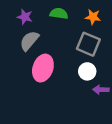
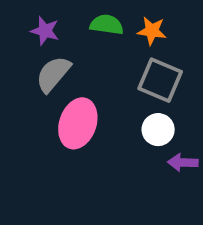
orange star: (93, 17) -> (152, 31), moved

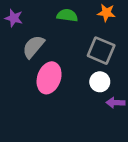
purple star: (45, 31) -> (14, 18), moved
orange star: (152, 31) -> (106, 13), moved

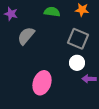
pink ellipse: (49, 78) -> (42, 83), moved

